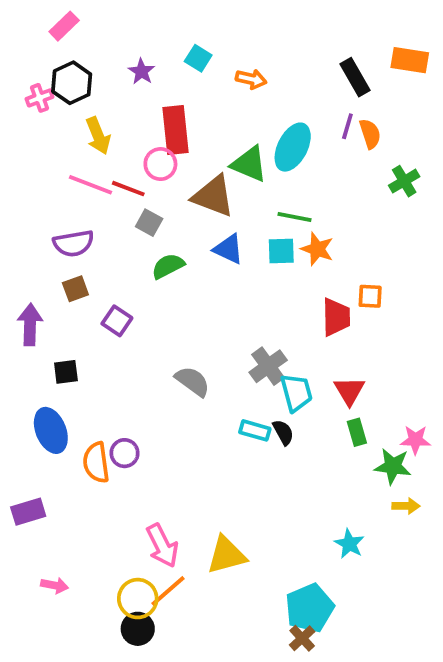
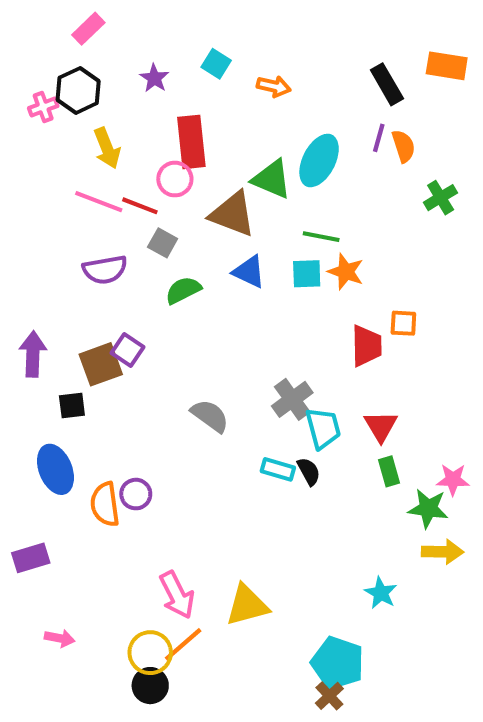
pink rectangle: (64, 26) -> (88, 29), moved
purple semicircle: (74, 243) -> (105, 270), moved
brown square: (75, 289) -> (101, 364), moved, size x1.5
yellow arrow: (406, 506) -> (443, 552), size x1.4
cyan pentagon: (310, 608) -> (338, 663), turned -30

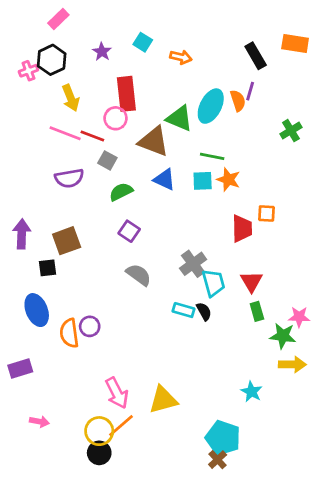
orange semicircle: (403, 146) -> (238, 101), moved
purple square: (128, 350) -> (129, 231), moved

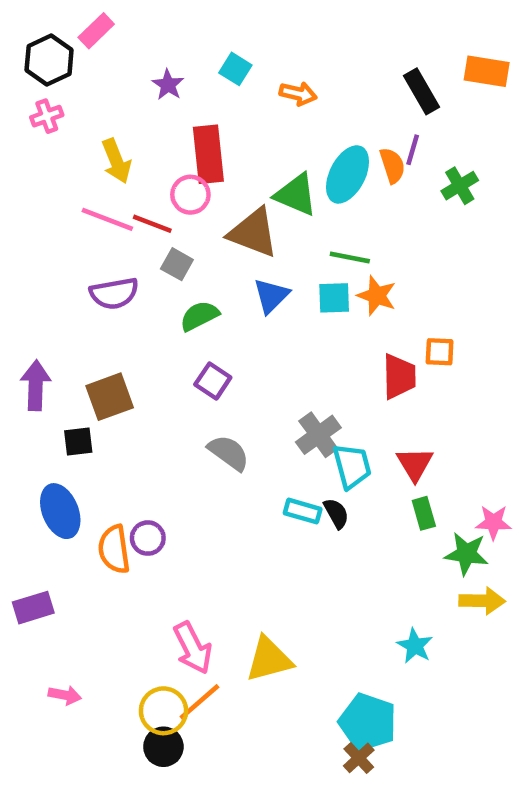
black hexagon: (52, 60) -> (49, 60), moved
green cross: (291, 131) -> (460, 186), moved
blue triangle: (164, 180) -> (271, 296), turned 50

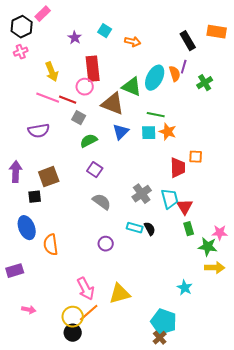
purple semicircle: (114, 293) -> (39, 131), moved
cyan trapezoid: (352, 466) -> (170, 199), moved
purple circle: (148, 538) -> (106, 244), moved

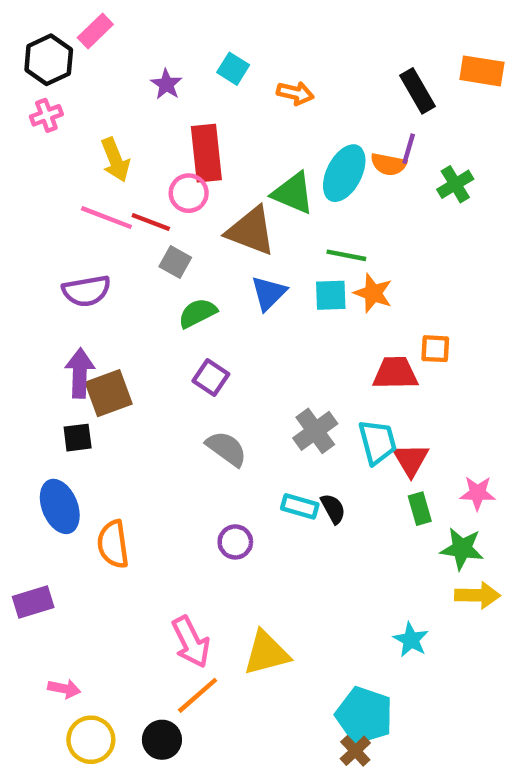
orange semicircle: (175, 74) -> (389, 164), turned 119
red trapezoid: (178, 168) -> (395, 373), turned -90
purple arrow: (16, 172) -> (80, 373), moved
pink star: (220, 233) -> (478, 493), moved
yellow circle: (73, 317) -> (91, 740), moved

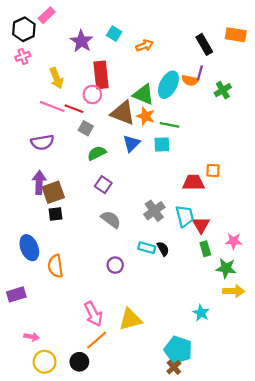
purple star: (166, 84) -> (81, 41), size x1.5
orange arrow: (295, 93) -> (145, 46), turned -35
orange star: (373, 293) -> (146, 116), moved
black square: (78, 438) -> (55, 214), moved

